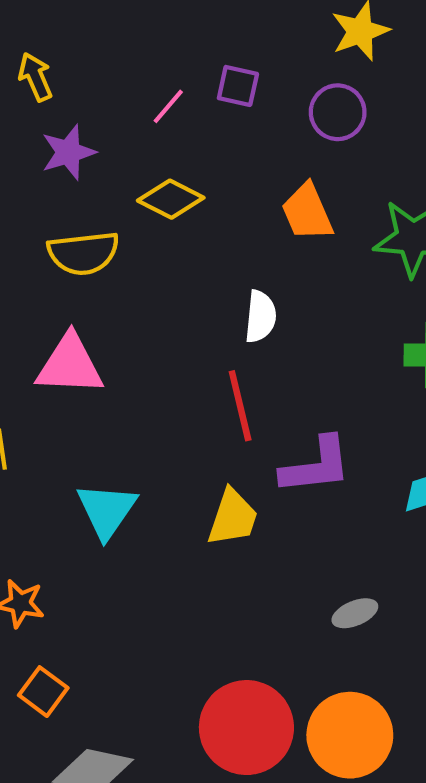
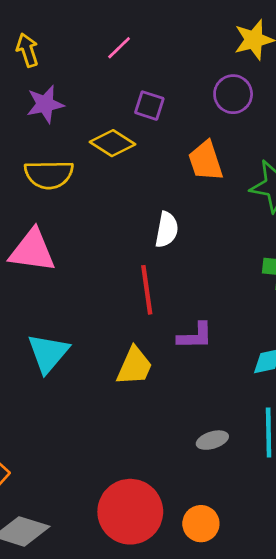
purple square: (238, 86) -> (149, 106), moved
pink line: (168, 106) -> (119, 48), moved
purple L-shape: (316, 466) -> (195, 336), size x0.7
orange circle: (350, 735) -> (201, 524), size x0.6

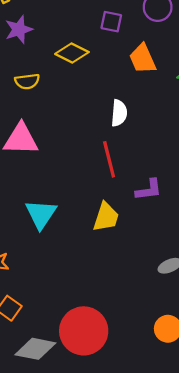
purple square: (149, 106) -> (111, 22), moved
yellow semicircle: (49, 174) -> (27, 81), size x0.7
red circle: (130, 512) -> (84, 331), moved

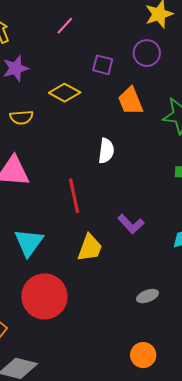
red line: (109, 159) -> (74, 196), moved
purple L-shape: (149, 190) -> (131, 224), turned 52
red circle: (84, 331) -> (44, 296), moved

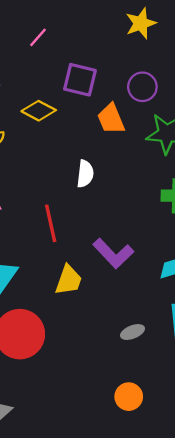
purple circle: (147, 53) -> (142, 87), moved
purple square: (103, 65) -> (80, 80), size x1.5
purple L-shape: (131, 224) -> (113, 253), size x1.4

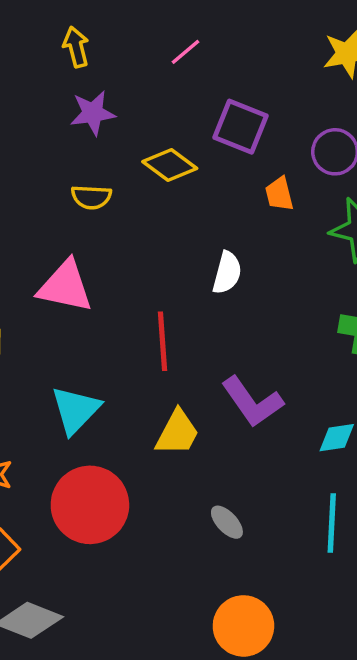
orange trapezoid: (111, 119) -> (279, 194), size x0.7
gray ellipse: (132, 332) -> (227, 522), moved, turned 60
orange circle: (129, 397) -> (243, 626), size x1.4

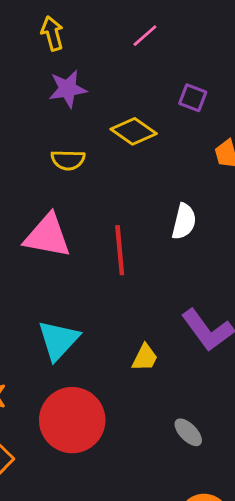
purple square: (240, 127) -> (193, 98), size x0.6
red line: (163, 341) -> (120, 250), moved
yellow trapezoid: (177, 433) -> (145, 358), size x0.7

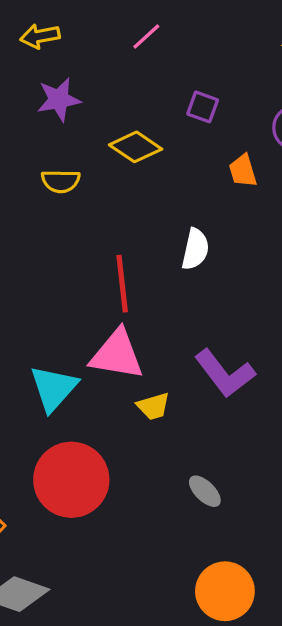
yellow arrow: (52, 33) -> (40, 36), turned -84
pink triangle: (47, 236) -> (117, 355), moved
yellow trapezoid: (145, 358) -> (153, 406), turned 48

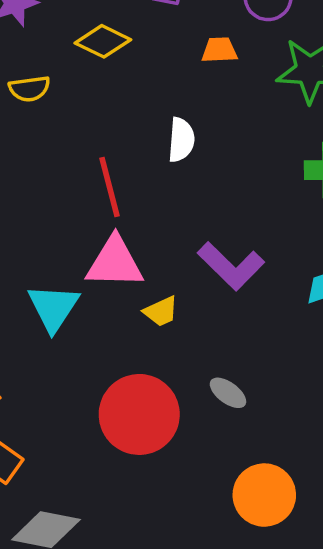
orange trapezoid: (243, 171) -> (219, 50), turned 112
red circle: (71, 480) -> (139, 414), moved

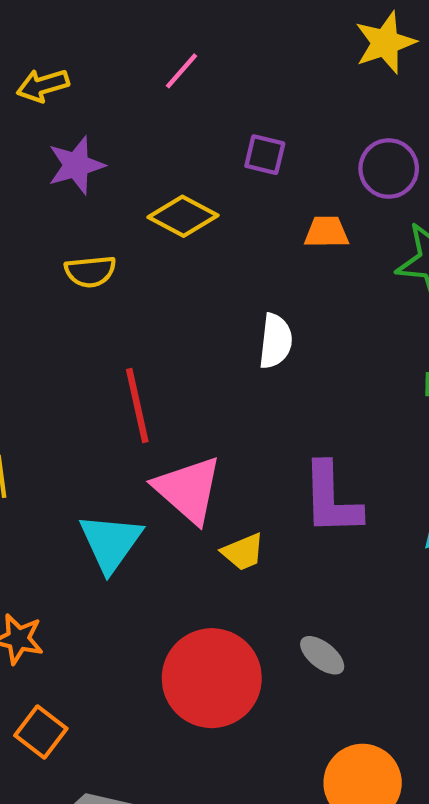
red line: (110, 187) -> (137, 405), moved
pink triangle: (115, 262) -> (188, 490), turned 38
purple L-shape: (231, 266) -> (331, 499), turned 42

